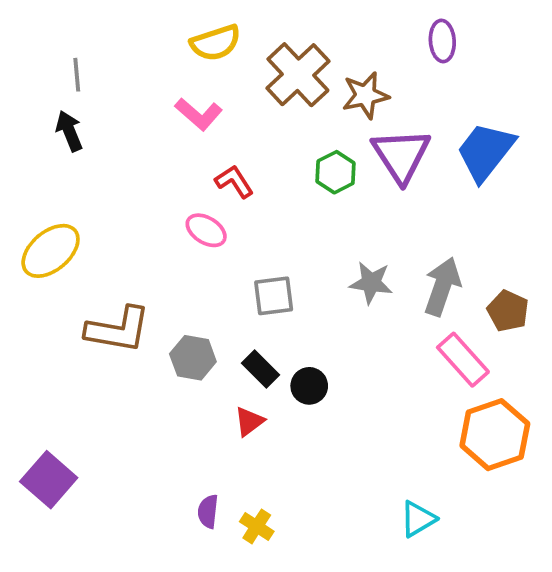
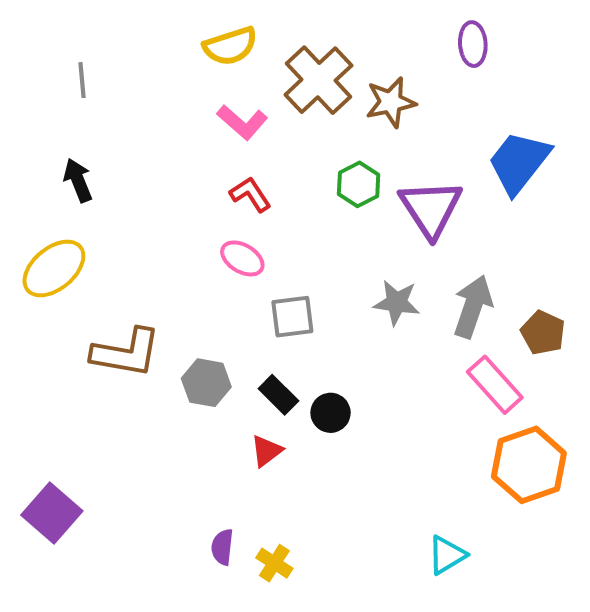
pink L-shape: (199, 114) -> (242, 122), moved
black arrow: (69, 131) -> (78, 180), moved
purple triangle: (401, 155) -> (431, 208), moved
pink ellipse: (206, 230) -> (242, 258), moved

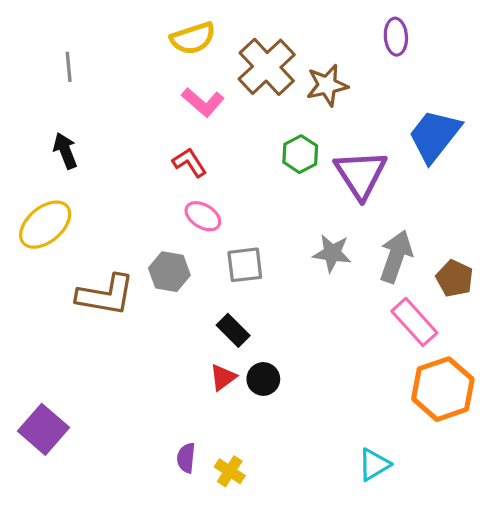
red L-shape: (250, 194) -> (189, 162), moved
gray hexagon: (206, 383) -> (169, 272), moved
black circle: (331, 413) -> (263, 379), moved

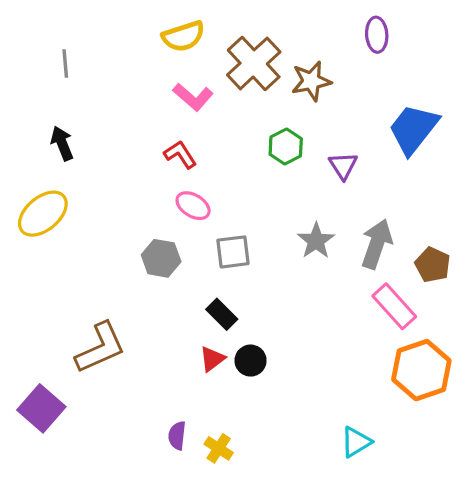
purple triangle: (361, 174) -> (343, 166), size x0.6
gray star: (332, 253) -> (316, 241), turned 30
brown L-shape: (106, 295) -> (100, 348), moved, turned -34

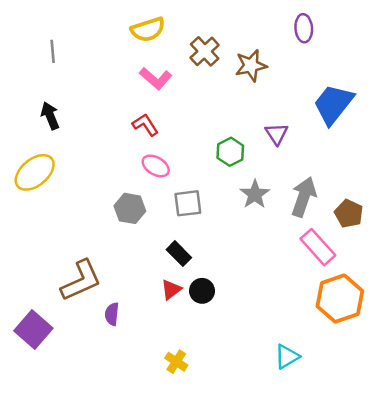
brown cross: (254, 63) -> (205, 51), size x0.7
green hexagon: (286, 147) -> (230, 152), moved
purple semicircle: (177, 436) -> (112, 314), moved

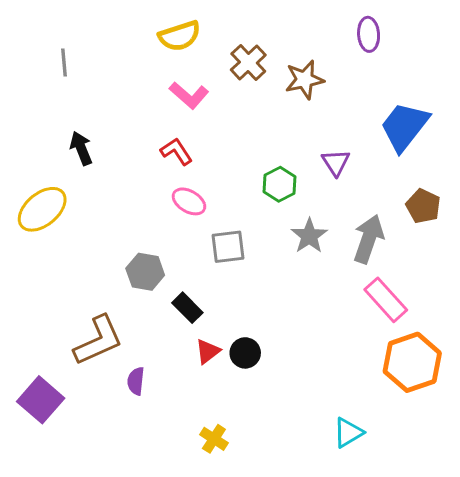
black arrow: (50, 116) -> (81, 148), moved
gray hexagon: (130, 208) -> (145, 272), moved
brown pentagon: (349, 214) -> (423, 206), moved
black rectangle: (179, 254) -> (187, 308), moved

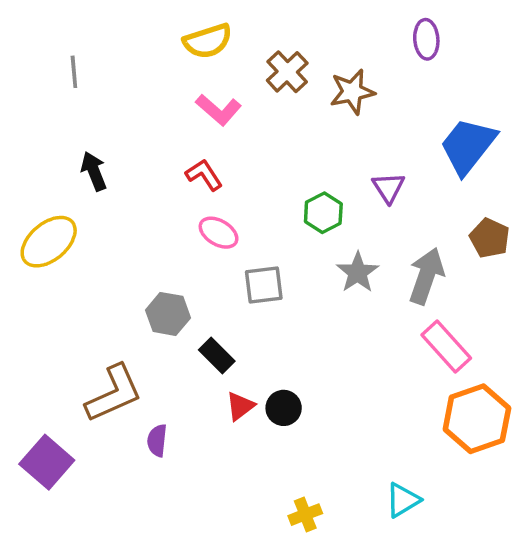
yellow cross: (214, 439) -> (305, 515), moved, turned 36

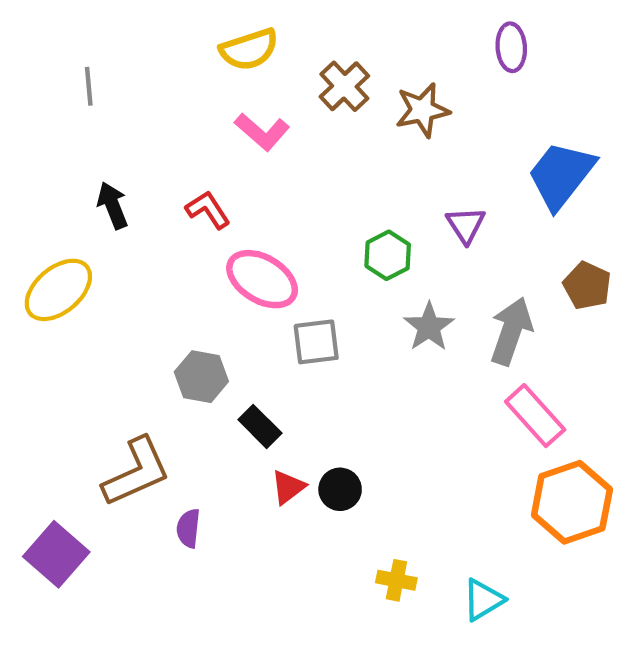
red L-shape: (204, 175) -> (208, 210), moved
pink ellipse: (219, 233) -> (262, 279), size x1.5
yellow cross: (305, 515) -> (396, 580), moved, turned 32

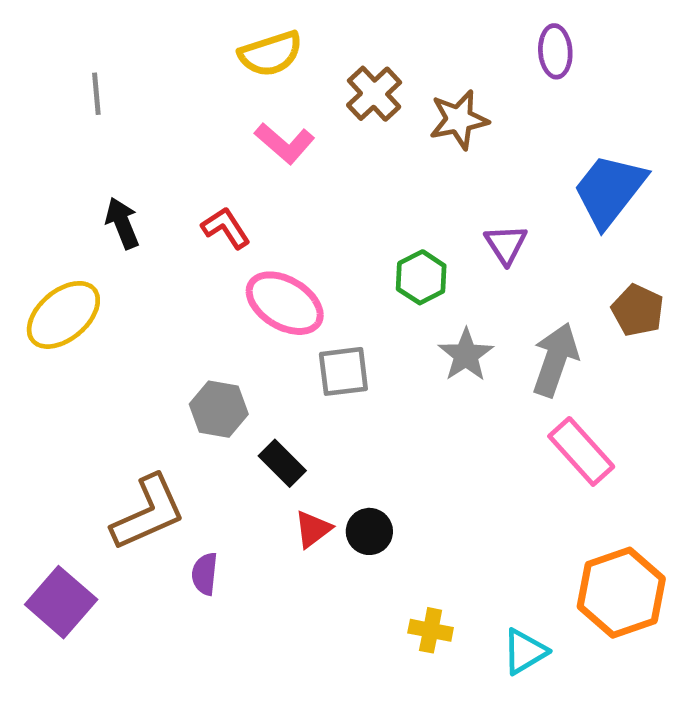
orange hexagon: (572, 502) -> (621, 593), moved

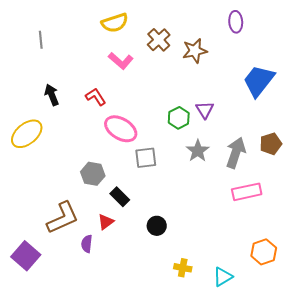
purple triangle: (506, 244) -> (205, 110), moved
brown pentagon: (638, 310) -> (271, 144), moved, turned 30
pink rectangle: (581, 451) -> (247, 192), turned -60
red triangle: (313, 529) -> (106, 222), moved
orange hexagon: (621, 593) -> (264, 252), size x0.7

